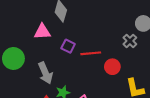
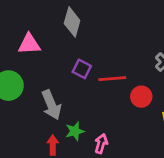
pink triangle: (42, 32) -> (29, 44), moved

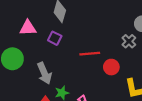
purple square: (82, 69) -> (55, 38), moved

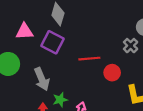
purple square: (55, 38) -> (53, 42), size x1.5

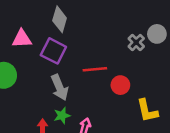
gray cross: (131, 46) -> (136, 42), moved
gray arrow: (42, 79) -> (60, 87), moved

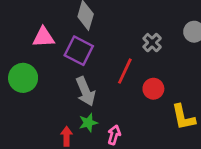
gray cross: (136, 42) -> (152, 43), moved
red line: (95, 69) -> (125, 71), turned -60

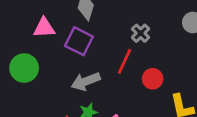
gray cross: (152, 43) -> (141, 33), moved
gray arrow: (86, 91) -> (86, 81), turned 92

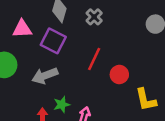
gray cross: (141, 33) -> (94, 17), moved
gray arrow: (86, 81) -> (45, 76), moved

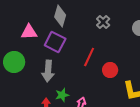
gray cross: (94, 17) -> (103, 22), moved
gray arrow: (45, 76) -> (48, 71), turned -65

